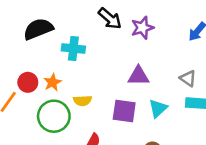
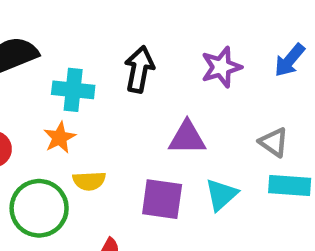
black arrow: (110, 19) -> (139, 69), moved, turned -120
purple star: (142, 28) -> (221, 67), moved
orange star: (53, 82) -> (60, 138), moved

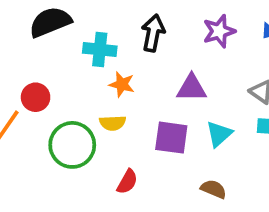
orange star: (60, 138) -> (122, 84), moved, turned -30

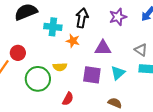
orange star: (122, 84) -> (73, 41), moved

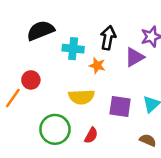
purple triangle: (103, 48) -> (134, 57), moved, turned -30
yellow semicircle: (60, 67) -> (81, 97), size x1.5
green circle: (38, 79) -> (55, 129), moved

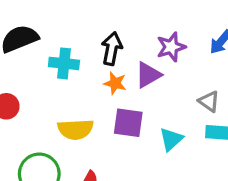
orange star: (97, 66) -> (115, 83), moved
purple square: (120, 106) -> (128, 123), moved

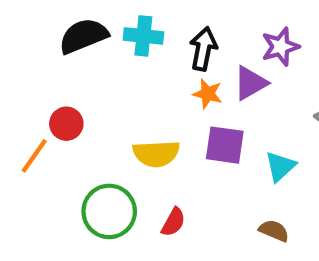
cyan cross: (64, 63) -> (143, 36), moved

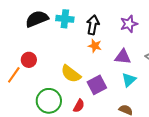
purple triangle: (250, 83) -> (123, 57), moved, turned 36
purple square: (225, 145) -> (97, 85), moved, turned -36
yellow semicircle: (156, 154) -> (71, 74), turned 40

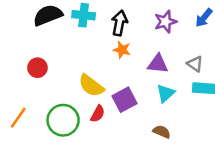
orange line: (14, 75) -> (18, 118), moved
red semicircle: (79, 106) -> (98, 114), moved

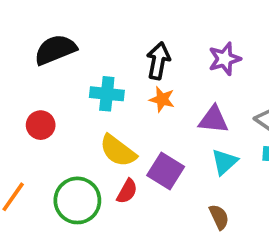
cyan cross: (84, 15) -> (107, 94), moved
purple square: (125, 100) -> (166, 171), turned -30
brown semicircle: (162, 132) -> (219, 217), turned 42

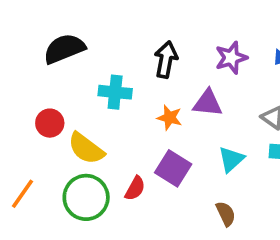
orange star: (162, 99) -> (170, 118), moved
purple triangle: (213, 120) -> (208, 103), moved
yellow semicircle: (118, 151) -> (86, 148), moved

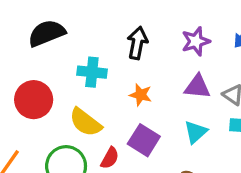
purple triangle: (208, 103) -> (197, 87), moved
red circle: (50, 123) -> (34, 100), size x1.5
yellow semicircle: (86, 148) -> (86, 122), moved

